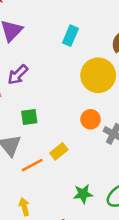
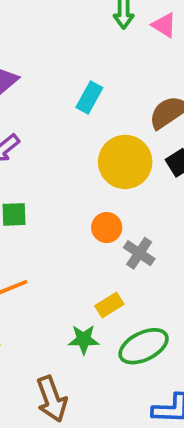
yellow rectangle: (59, 151) -> (109, 305), moved

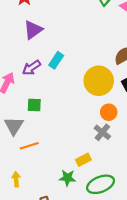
cyan rectangle: (89, 98) -> (56, 60), moved
orange circle: (107, 228) -> (109, 112), moved

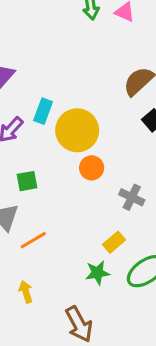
yellow circle: (99, 81) -> (77, 130), moved
orange circle: (109, 112) -> (92, 168), moved

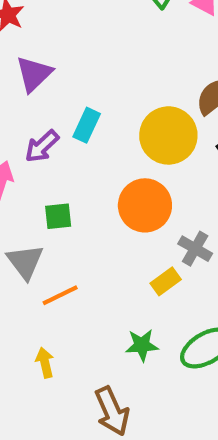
yellow circle: (77, 130) -> (168, 135), moved
orange circle: (92, 168) -> (145, 205), size x1.6
yellow rectangle: (114, 242) -> (166, 281), moved

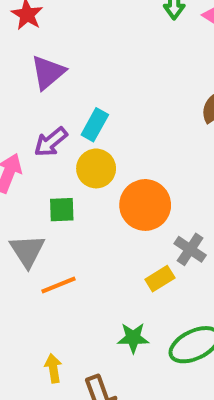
yellow circle: (168, 135) -> (96, 168), moved, size x0.7
yellow arrow: (45, 363) -> (53, 368), moved

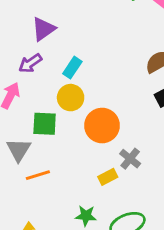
purple arrow: (51, 142) -> (30, 63), moved
green square: (62, 210) -> (45, 124), size x1.4

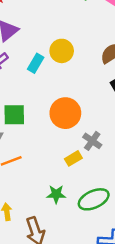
yellow circle: (71, 98) -> (62, 51), moved

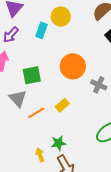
yellow rectangle: (73, 158) -> (62, 105), moved
green star: (56, 194) -> (59, 143), moved

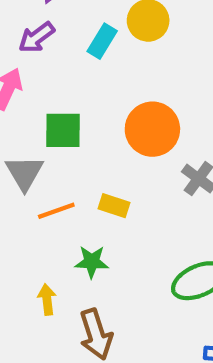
yellow rectangle: (62, 105) -> (114, 206), turned 48
green star: (59, 143) -> (92, 262), moved

